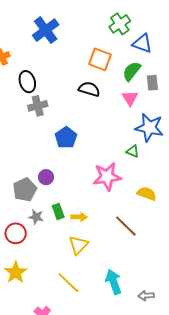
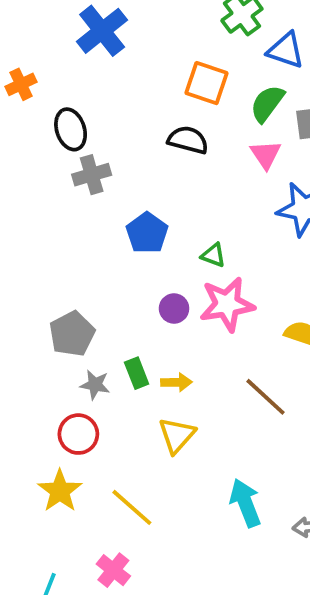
green triangle: (133, 151) -> (213, 255), moved
purple circle: (46, 177) -> (174, 308), moved
red circle: (16, 233) -> (78, 434), moved
yellow line: (68, 283) -> (132, 507), moved

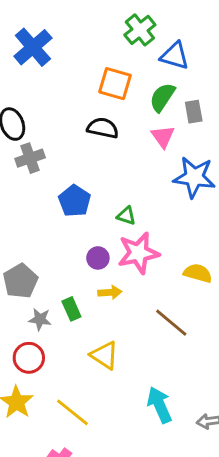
yellow arrow: (176, 382) -> (110, 292), moved
yellow triangle: (177, 435) -> (104, 355), turned -36

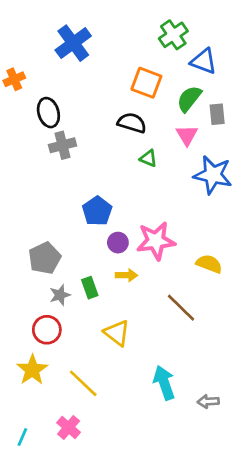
blue pentagon: (75, 201) -> (97, 211), moved
green triangle: (126, 216) -> (148, 158), moved
gray star: (40, 319) -> (60, 295), turned -30

